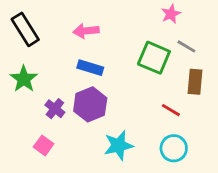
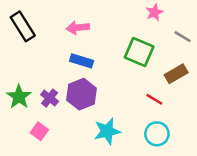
gray line: (186, 46) -> (183, 37), moved
green star: (24, 79) -> (19, 97), moved
brown rectangle: (195, 82) -> (176, 74), turned 55

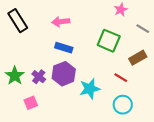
pink square: (39, 131) -> (31, 103), turned 32
cyan star: (107, 131) -> (90, 89), moved

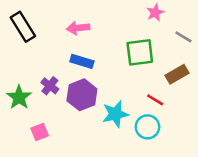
green square: (109, 41) -> (140, 52), turned -30
purple cross: (39, 77) -> (50, 86), moved
cyan circle: (123, 105) -> (147, 127), moved

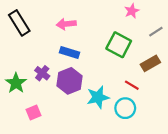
gray line: (183, 37) -> (156, 32), turned -64
green square: (140, 52) -> (119, 45), turned 35

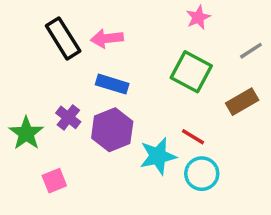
pink star: (132, 11) -> (198, 17), moved
black rectangle: (19, 23) -> (63, 38), moved
red line: (132, 85) -> (193, 137), moved

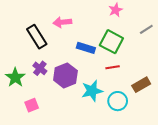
black rectangle: (63, 38) -> (37, 37), moved
blue rectangle: (112, 84) -> (86, 48), moved
brown rectangle: (242, 102) -> (141, 85), moved
red line: (193, 137) -> (113, 67), moved, turned -40

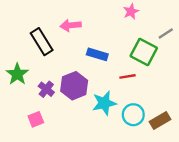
green square: (111, 42) -> (144, 52), moved
purple cross: (40, 68) -> (46, 89), moved
green star: (15, 78) -> (17, 74), moved
brown rectangle: (141, 85) -> (160, 120), moved

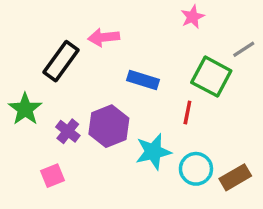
black rectangle: (42, 42) -> (61, 61), turned 68
red line: (127, 76) -> (187, 112), turned -70

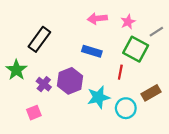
pink star: (193, 17) -> (128, 22), moved
pink arrow: (104, 37) -> (97, 19), moved
brown rectangle: (235, 177) -> (151, 93), moved

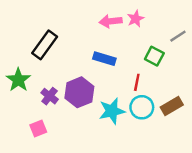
pink star: (128, 22) -> (136, 19), moved
green square: (136, 49) -> (154, 56), size x0.7
cyan circle: (126, 108) -> (142, 107), moved

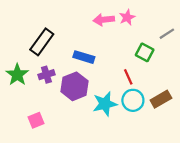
blue rectangle: (104, 59) -> (84, 57), moved
red line: (137, 82) -> (128, 77), turned -35
purple cross: (50, 96) -> (46, 75), moved, turned 35

